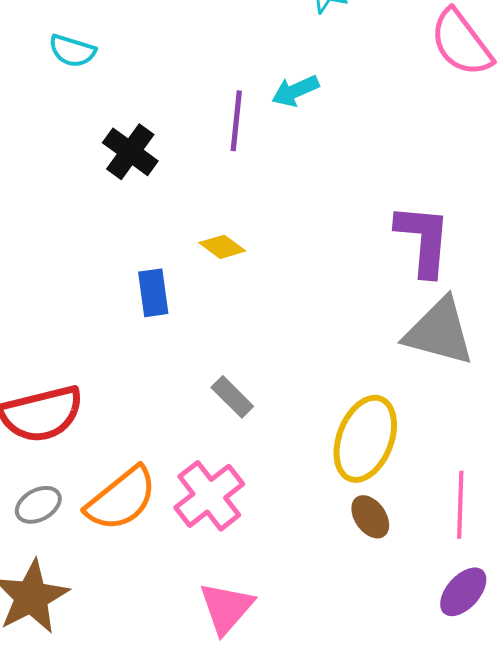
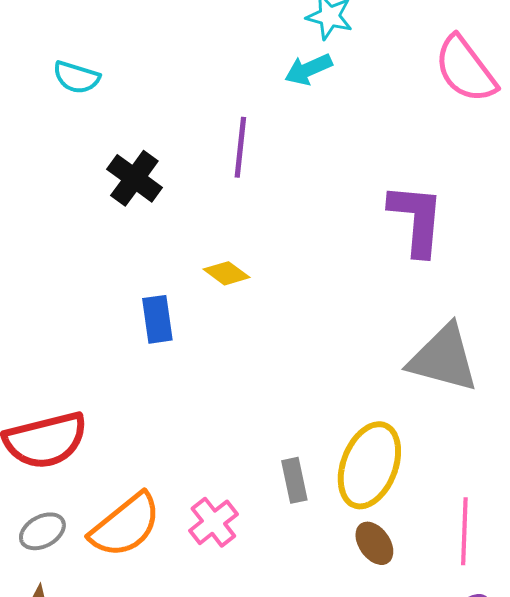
cyan arrow: (295, 91) -> (308, 69), moved
purple L-shape: (423, 240) -> (416, 219), moved
gray rectangle: (232, 397) -> (294, 480), moved, turned 33
pink cross: (209, 496) -> (213, 522), size x0.7

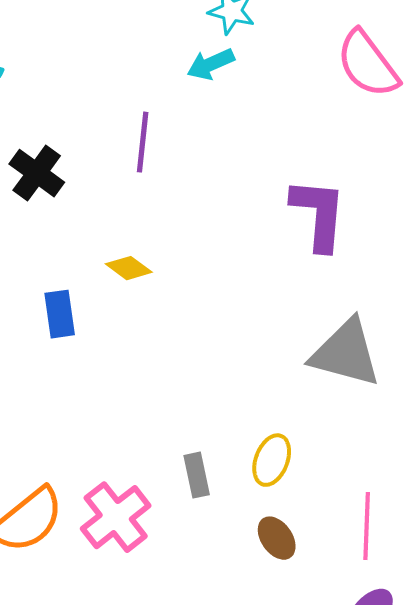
yellow ellipse: (369, 465) -> (272, 460), size x0.6
pink cross: (213, 522) -> (116, 517), size x1.4

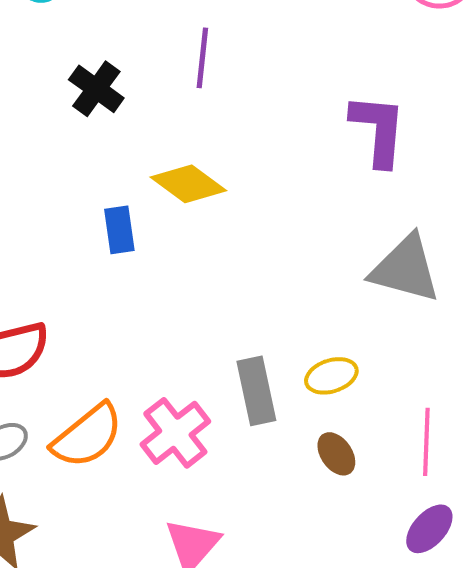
yellow diamond: (129, 268) -> (188, 184), size x1.6
yellow ellipse: (272, 460) -> (331, 376), turned 51
gray rectangle: (197, 475) -> (256, 391), size x1.5

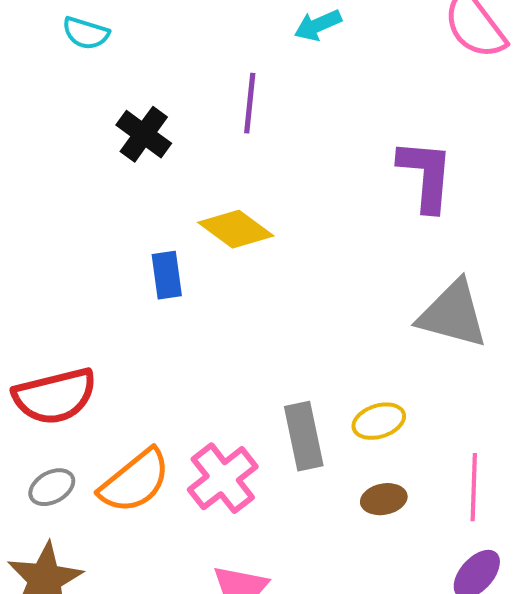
brown ellipse: (336, 454) -> (384, 499), turned -66

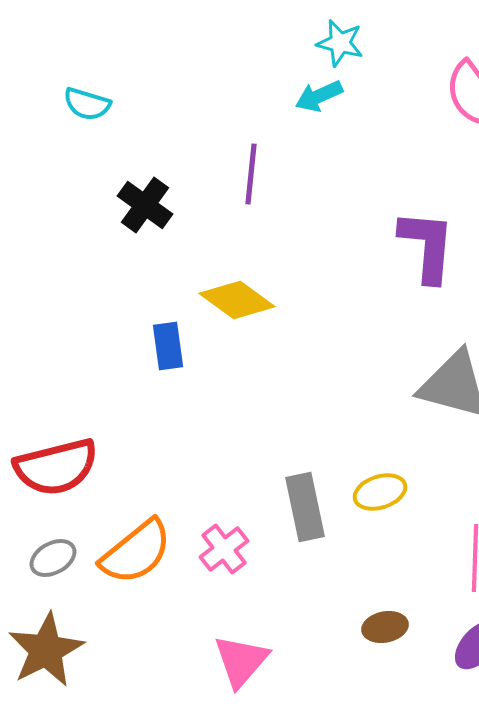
pink cross: (223, 478) -> (224, 549), size x0.7
brown ellipse: (384, 499) -> (385, 627), moved

